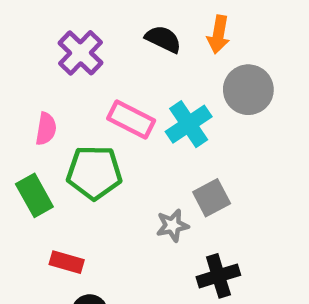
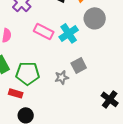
green pentagon: (94, 172) -> (28, 73), moved
black cross: (218, 276) -> (110, 99), moved, turned -36

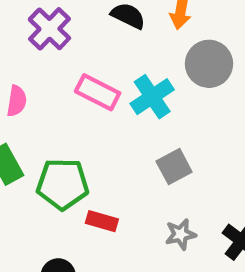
gray star: (62, 77) -> (181, 234), moved
red rectangle: (16, 93) -> (102, 221), moved

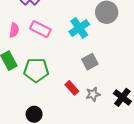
pink rectangle: (98, 92) -> (40, 29), moved
red rectangle: (102, 221) -> (72, 88), moved, turned 32

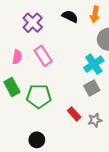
cyan cross: (79, 28) -> (94, 64), moved
pink rectangle: (40, 29) -> (43, 56), turned 30

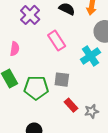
pink rectangle: (43, 56) -> (57, 41), moved
gray square: (92, 88) -> (62, 80), moved, turned 35

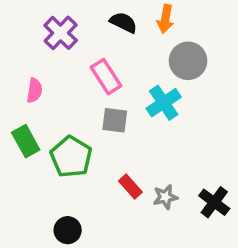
gray square: (62, 80) -> (115, 120), moved
green pentagon: (36, 88) -> (71, 157), turned 30

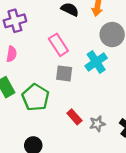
purple cross: (61, 33) -> (15, 21), moved, turned 30

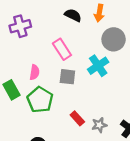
pink semicircle: (12, 54) -> (35, 72), moved

